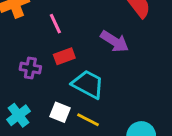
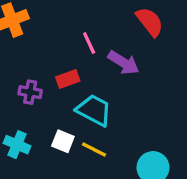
pink line: (55, 24) -> (89, 43), moved
cyan cross: (19, 115) -> (17, 145), turned -30

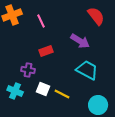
pink line: (89, 43) -> (41, 21), moved
purple cross: (30, 92) -> (28, 70), moved
cyan trapezoid: (94, 110) -> (87, 70), moved

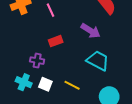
white square: (43, 89) -> (45, 84), moved

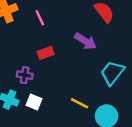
cyan trapezoid: (98, 61) -> (112, 73), moved, turned -80
yellow line: (72, 85) -> (80, 103), moved

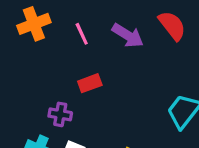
purple arrow: (85, 41) -> (128, 35), moved

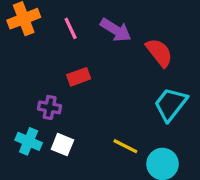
red semicircle: (172, 26) -> (159, 53), moved

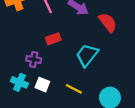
cyan trapezoid: (171, 104) -> (87, 55), moved
yellow line: (125, 146) -> (74, 89), moved

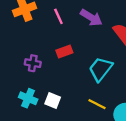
purple cross: (34, 59) -> (33, 63), moved
yellow line: (74, 89) -> (97, 104), moved

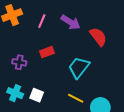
pink line: (58, 16) -> (42, 21), turned 48

